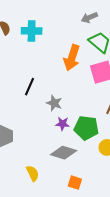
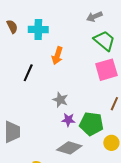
orange arrow: (72, 58) -> (57, 56), moved, size x0.7
black line: (29, 87) -> (28, 73), moved

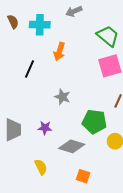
gray arrow: (94, 17) -> (74, 11), moved
purple star: (68, 120) -> (45, 128), moved

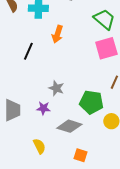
gray star: (62, 97) -> (56, 88), moved

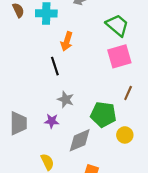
black line: (28, 51) -> (55, 66), moved, turned -42
gray diamond: (69, 126) -> (80, 140), turned -40

